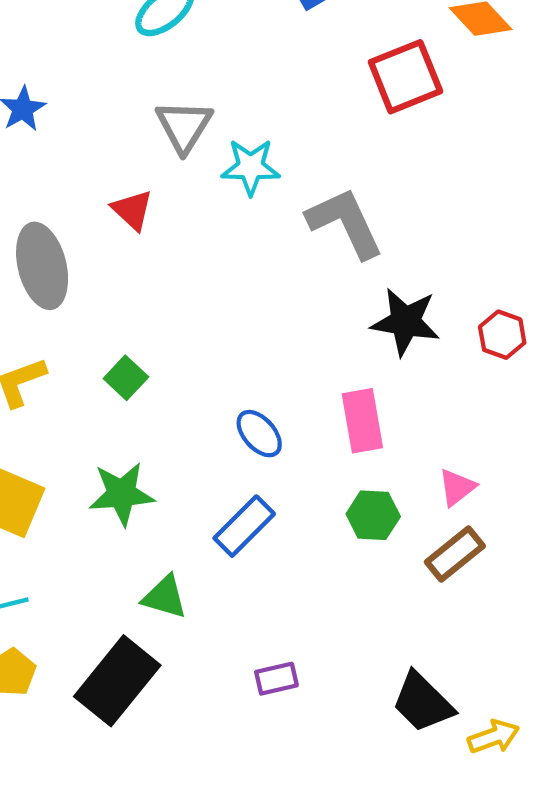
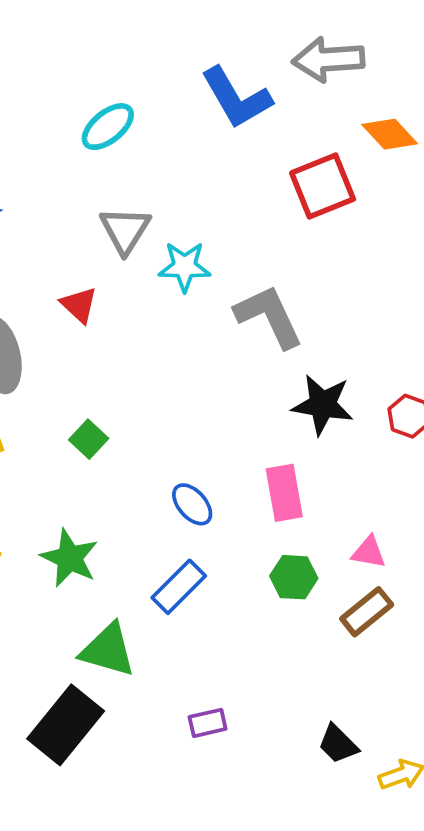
green square: (126, 378) -> (89, 439), moved
pink triangle: (457, 487) -> (369, 552), turned 48
green star: (122, 494) -> (69, 558), turned 30
green triangle: (165, 597) -> (108, 650), size x1.4
black trapezoid: (423, 702) -> (338, 744), size x0.7

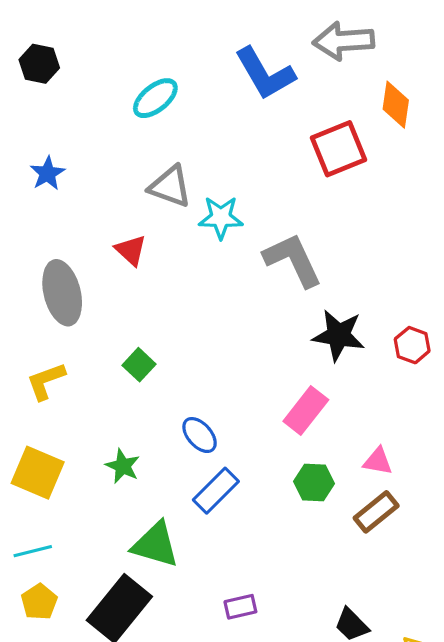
orange diamond: (390, 134) -> (396, 105), turned 51
gray triangle: (125, 230) -> (170, 186), turned -42
pink rectangle: (284, 493) -> (306, 410), turned 48
blue ellipse: (192, 504) -> (200, 435), moved
green star: (69, 558) -> (123, 466), size x0.7

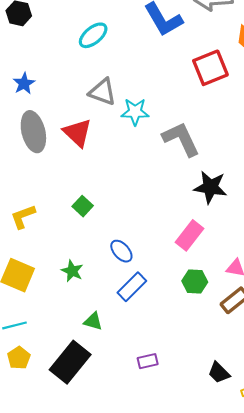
red triangle: (131, 250) -> (77, 133), size x1.4
gray ellipse: (62, 293) -> (33, 132), moved
green triangle: (155, 545) -> (93, 321), size x0.6

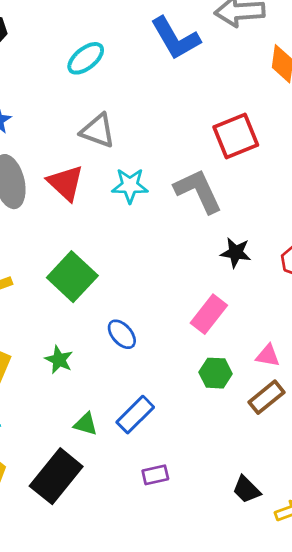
red square: (210, 68) -> (236, 136), moved
cyan star: (135, 112) -> (130, 186), moved
black star: (210, 187) -> (236, 253), size x0.7
green square: (83, 206) -> (72, 277), size x1.8
blue rectangle: (132, 287) -> (135, 415), moved

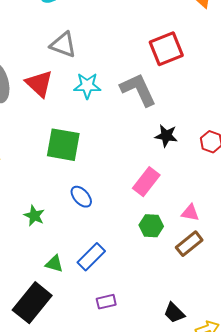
green square: (72, 277) -> (63, 145), moved, turned -33

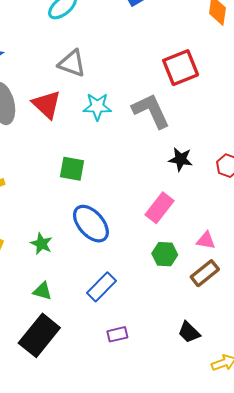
green square: (63, 145) -> (72, 169), size x0.7
blue ellipse: (81, 197) -> (91, 224), size x1.6
green triangle: (54, 264) -> (42, 291), moved
black trapezoid: (174, 313) -> (189, 332), moved

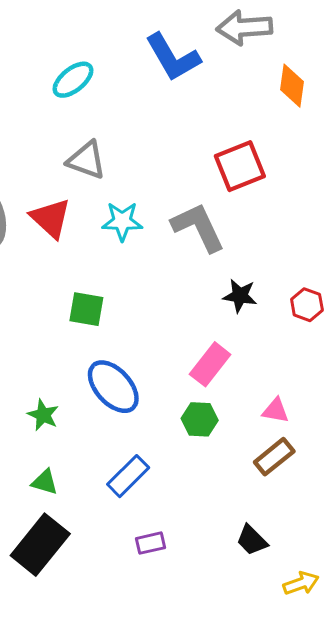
green hexagon: (165, 254) -> (200, 419), moved

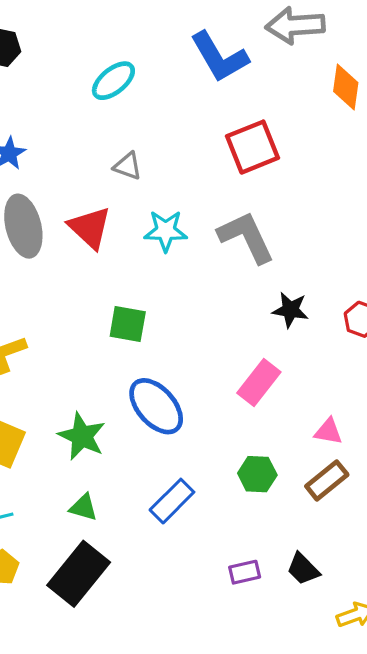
gray triangle: (86, 160) -> (128, 166), size x0.7
red square: (240, 166) -> (253, 147), moved
green star: (43, 415) -> (82, 436), size x1.4
green hexagon: (200, 419) -> (257, 474), moved
purple rectangle: (150, 543) -> (245, 572), moved

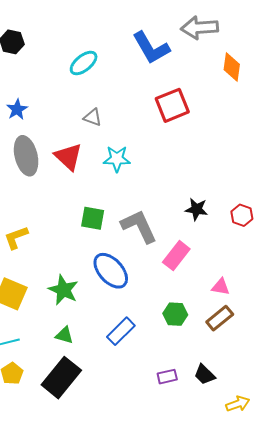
gray L-shape: (246, 237) -> (139, 226), moved

